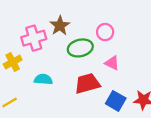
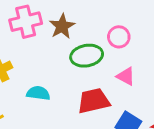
pink cross: (34, 38) -> (26, 22), moved

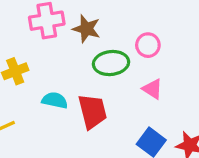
brown star: (62, 26) -> (86, 29), turned -30
red trapezoid: (94, 101) -> (92, 111), moved, turned 84

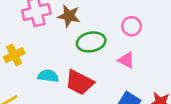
pink circle: (148, 45) -> (131, 26), moved
red trapezoid: (92, 111) -> (79, 82), turned 136

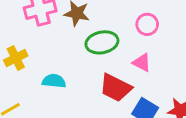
red trapezoid: (79, 82) -> (116, 88), moved

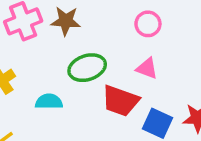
green ellipse: (102, 42) -> (87, 68), moved

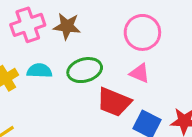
pink circle: (148, 24) -> (142, 32), size x1.5
cyan semicircle: (49, 102) -> (39, 71), moved

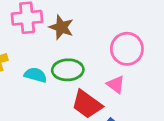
cyan semicircle: (39, 71) -> (35, 75), moved

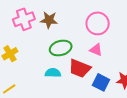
cyan semicircle: (35, 75) -> (53, 73), moved

